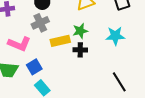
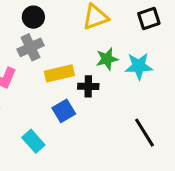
green star: (80, 31) -> (107, 59), moved
blue square: (34, 67) -> (64, 111), moved

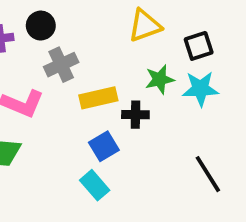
black circle: (33, 17) -> (41, 26), moved
black square: (149, 18) -> (199, 46), moved
cyan rectangle: (33, 141) -> (95, 185), moved

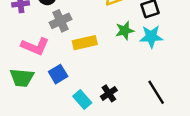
black cross: (135, 115) -> (109, 93), moved, turned -35
blue square: (104, 146) -> (58, 74), moved

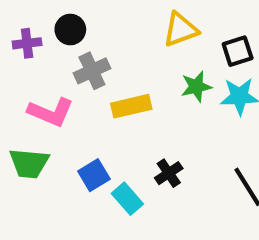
blue square: (58, 74) -> (94, 175), moved
black cross: (109, 93) -> (169, 173), moved

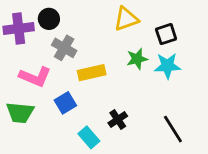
purple cross: (27, 43) -> (19, 29), size x1.5
gray cross: (92, 71) -> (64, 48), turned -35
blue square: (94, 175) -> (65, 103), moved

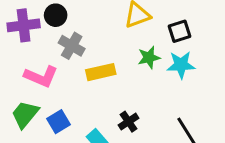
blue square: (65, 103) -> (59, 122), moved
green trapezoid: (20, 113) -> (25, 114), turned 124

